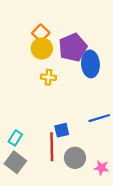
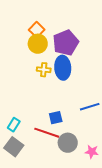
blue ellipse: (90, 64) -> (63, 68), moved
red line: (52, 147) -> (47, 133), turned -70

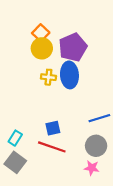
blue square: (56, 118) -> (53, 128), moved
gray circle: (68, 143) -> (96, 146), moved
pink star: (92, 152) -> (92, 168), moved

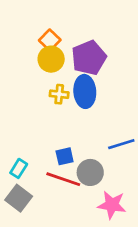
gray circle: (96, 146) -> (90, 172), moved
pink star: (92, 168) -> (112, 205), size x1.5

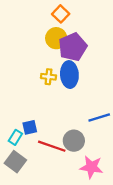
orange square: (50, 40) -> (61, 14), moved
yellow circle: (51, 59) -> (56, 38), moved
blue square: (65, 156) -> (30, 127), moved

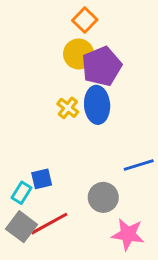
yellow cross: (48, 77) -> (68, 108), turned 32
red line: (52, 146) -> (49, 224), moved, turned -48

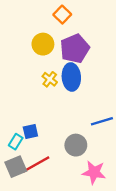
yellow circle: (79, 54) -> (43, 44), moved
gray square: (22, 227) -> (16, 167), turned 30

